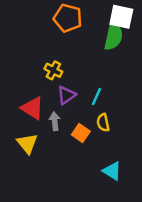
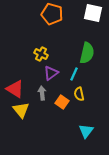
green semicircle: (113, 36) -> (87, 53), moved
red triangle: (32, 108) -> (15, 89), moved
cyan triangle: (112, 171) -> (86, 131), turned 35

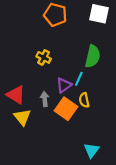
purple triangle: (51, 73) -> (64, 85), moved
orange square: (62, 102) -> (66, 109), size x1.5
cyan triangle: (86, 131) -> (92, 150), moved

